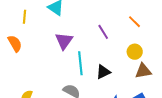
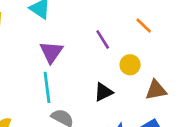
yellow circle: (135, 52) -> (130, 65), moved
cyan line: (80, 63) -> (47, 87), moved

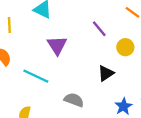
cyan line: (47, 87) -> (36, 76), moved, turned -50

